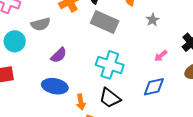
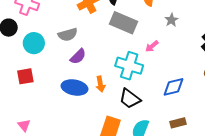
gray semicircle: (41, 24) -> (68, 35), moved
pink arrow: (161, 56) -> (152, 46), moved
orange arrow: (81, 102) -> (100, 84), moved

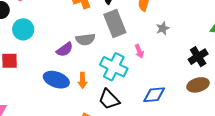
gray rectangle: (124, 23) -> (115, 23), turned 36
gray semicircle: (68, 35) -> (85, 39), moved
pink arrow: (152, 46) -> (139, 51), turned -80

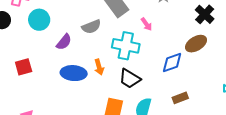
cyan circle: (23, 29) -> (39, 20), moved
purple semicircle: (65, 50) -> (64, 42), moved
brown ellipse: (198, 85) -> (196, 44), moved

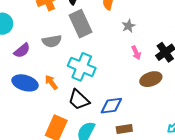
pink arrow: (146, 24) -> (136, 53), moved
blue diamond: (172, 63) -> (111, 106), moved
orange arrow: (99, 67) -> (51, 82), turned 147

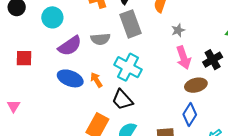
purple semicircle: (22, 51) -> (70, 46), size x1.4
pink arrow: (136, 53) -> (183, 58), size x1.6
blue diamond: (111, 106) -> (190, 114), moved, turned -55

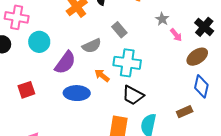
gray rectangle: (130, 24) -> (119, 30), moved, size x0.6
gray star: (178, 30) -> (162, 19), moved
pink arrow: (183, 58) -> (176, 35), size x0.6
orange arrow: (96, 80) -> (102, 75), moved

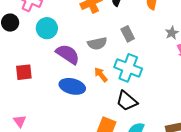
purple semicircle: (65, 63) -> (68, 54), turned -105

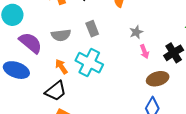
blue ellipse: (72, 86) -> (16, 70), moved
black trapezoid: (127, 101) -> (56, 91), moved, turned -85

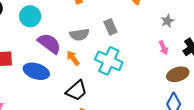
gray star: (136, 32) -> (167, 21), moved
orange arrow: (61, 67) -> (73, 58), moved

